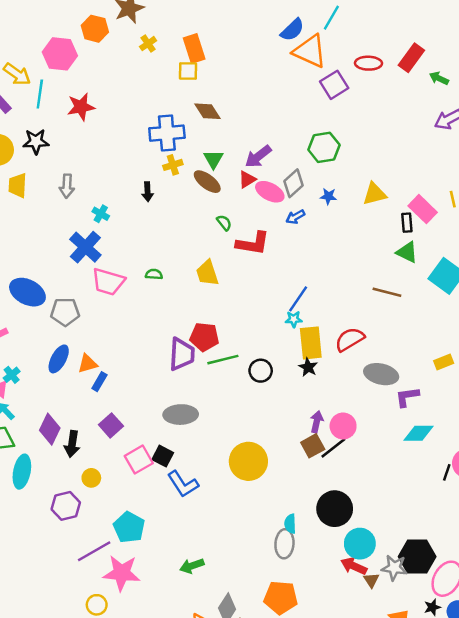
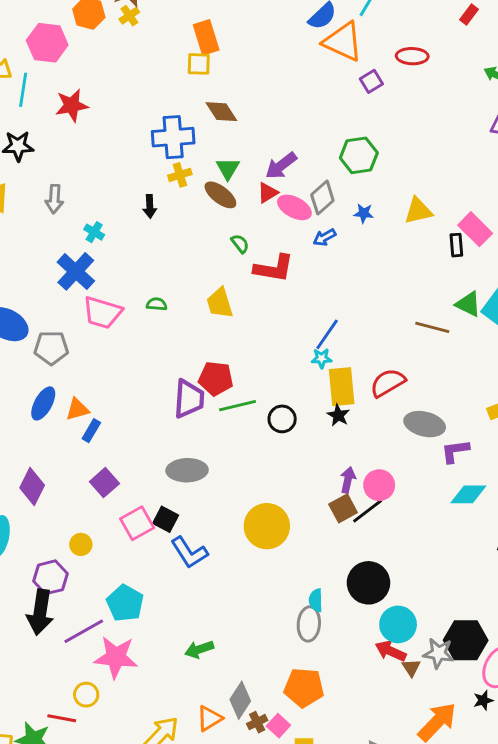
yellow cross: (148, 44) -> (129, 16), moved
red rectangle: (411, 58) -> (469, 15), moved, size x0.6
purple square: (334, 85) -> (371, 81), size x0.7
green triangle: (407, 252) -> (468, 304), moved
black arrow: (72, 444) -> (40, 612), moved, size x1.4

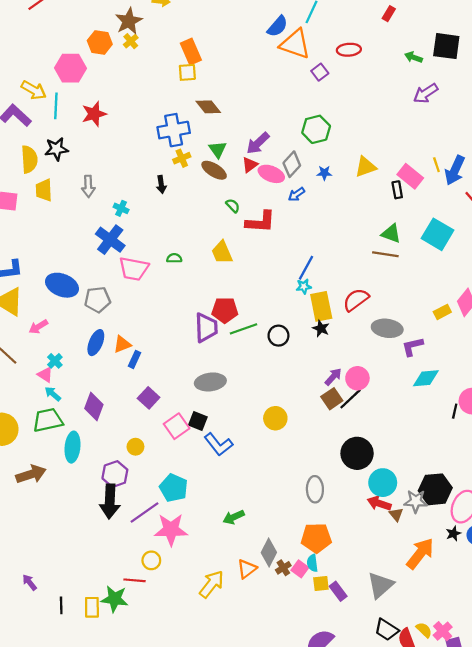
green triangle: (468, 304) -> (391, 234), moved
purple arrow: (348, 480) -> (333, 377), turned 36
yellow circle: (267, 526) -> (275, 418), size x0.7
cyan semicircle: (316, 600) -> (312, 563), moved

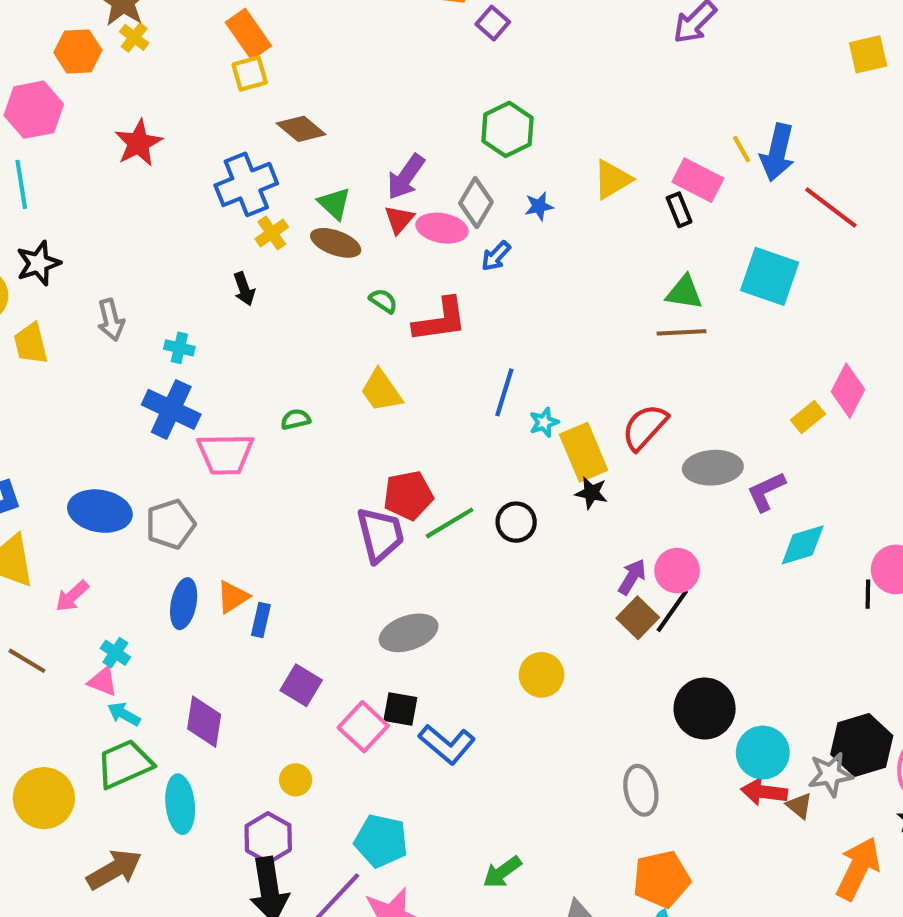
red star: (94, 114) -> (138, 143), moved
blue line: (306, 268) -> (504, 392), moved

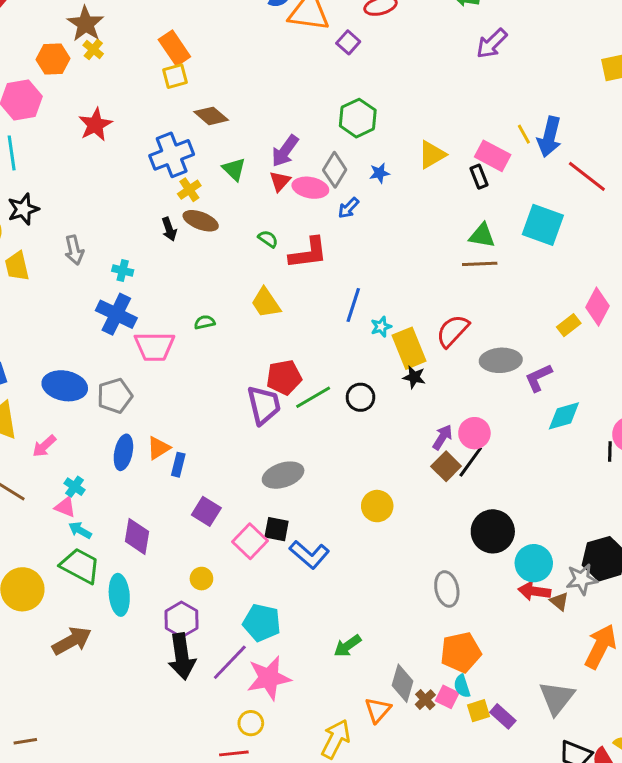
brown ellipse: (336, 243) -> (201, 221), moved
green trapezoid: (125, 764) -> (80, 566), turned 51

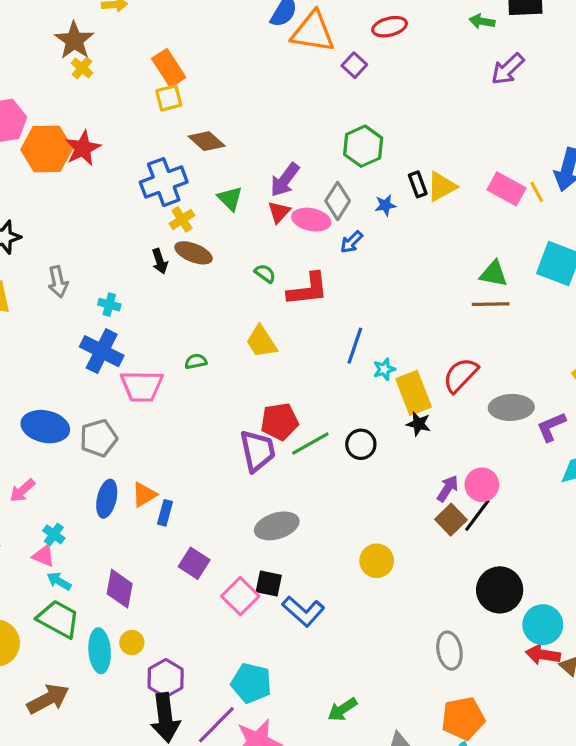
orange hexagon: (53, 59) -> (47, 149), moved, size x1.4
yellow line: (524, 134) -> (537, 192), moved
black rectangle: (479, 177) -> (418, 184), moved
yellow circle: (201, 579) -> (132, 643), moved

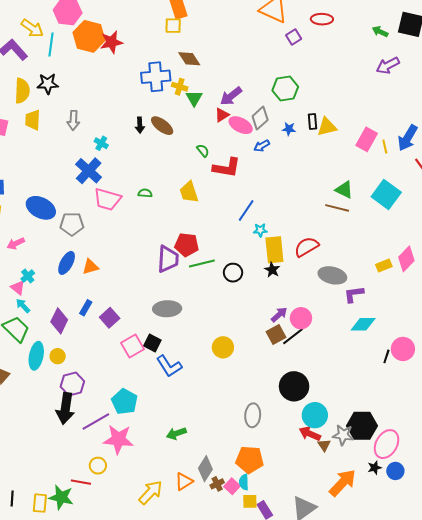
pink rectangle: (506, 189) -> (367, 139), turned 75
yellow cross: (182, 219) -> (180, 87), moved, turned 35
blue rectangle: (165, 513) -> (86, 308), moved

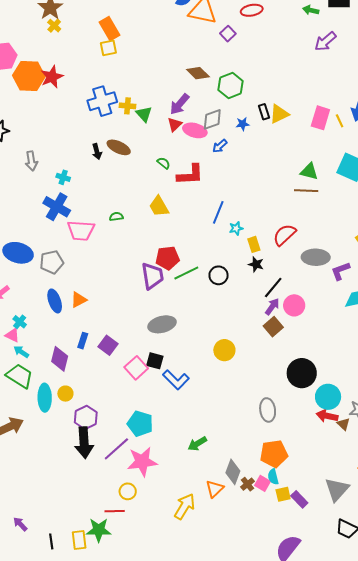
brown diamond: (189, 59) -> (198, 73), moved
gray diamond: (260, 118) -> (212, 119), turned 35
yellow rectangle: (274, 250) -> (254, 244), size x0.6
blue ellipse: (67, 263) -> (55, 301), turned -35
black line: (293, 336) -> (273, 287), moved

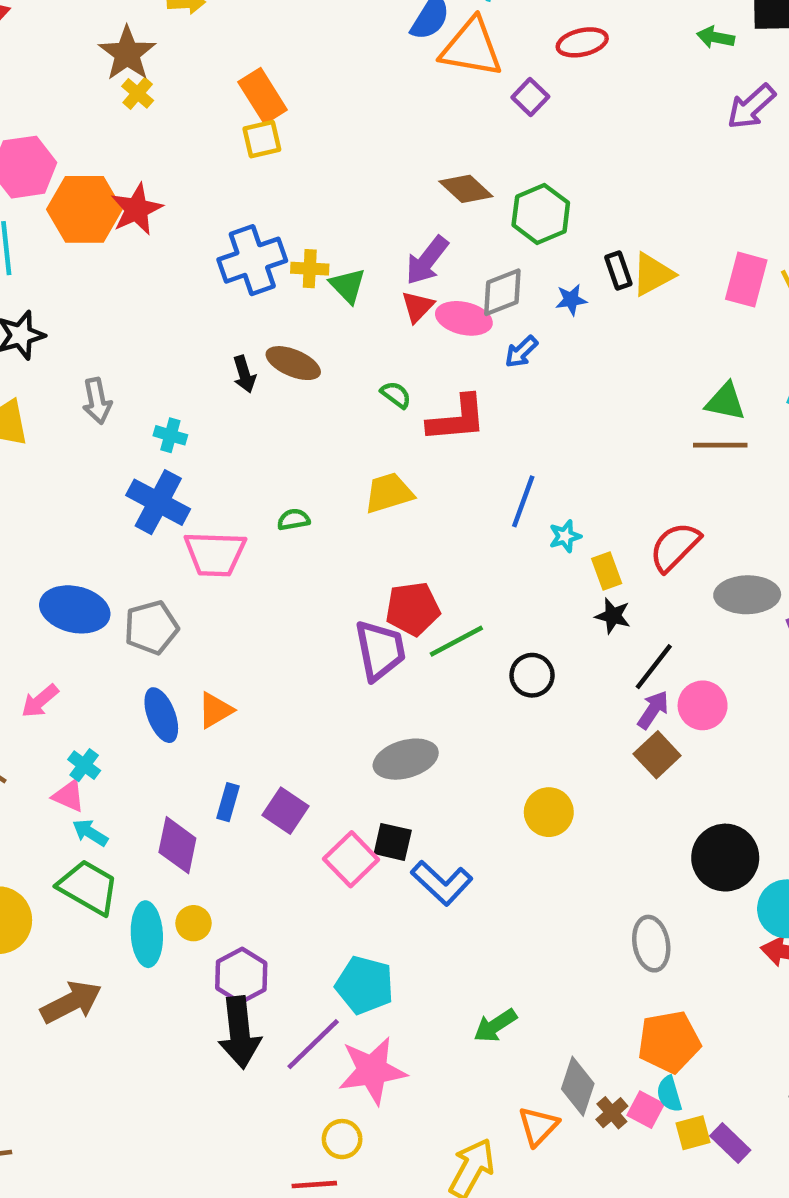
yellow trapezoid: (159, 206) -> (389, 493), turned 105
black circle: (219, 275) -> (532, 675), moved

